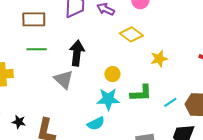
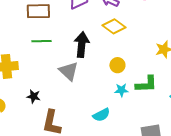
yellow diamond: (131, 34) -> (114, 26), moved
cyan star: (108, 99) -> (121, 90), moved, size x0.6
black star: (19, 122) -> (34, 96), moved

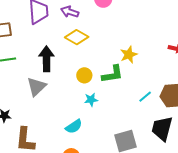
gray triangle: (69, 71) -> (36, 87), turned 40
green L-shape: (146, 84) -> (112, 74), moved

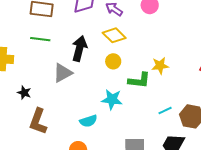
yellow circle: (84, 75) -> (113, 61), moved
cyan star: (91, 100) -> (112, 99), size x1.5

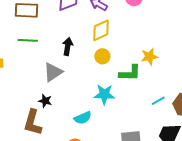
yellow diamond: (114, 35) -> (101, 30), turned -65
black arrow: (79, 49) -> (68, 46), size x0.7
black star: (24, 93) -> (45, 101), moved

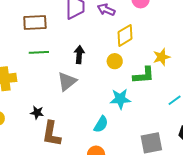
yellow diamond: (101, 30) -> (125, 35), moved
black star: (45, 101) -> (37, 113), moved
cyan semicircle: (83, 118) -> (101, 124), turned -30

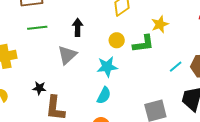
yellow circle: (115, 61) -> (117, 40), moved
cyan star: (120, 99) -> (107, 67), moved

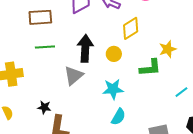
black arrow: (78, 27) -> (85, 48), size x1.5
yellow circle: (117, 40) -> (114, 54), moved
cyan semicircle: (104, 95) -> (118, 117), moved

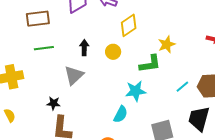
black arrow: (85, 48) -> (84, 48), size x0.6
cyan star: (113, 89) -> (136, 91), moved
black star: (44, 107) -> (54, 103), moved

